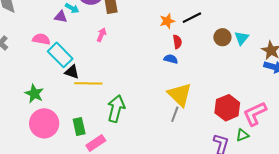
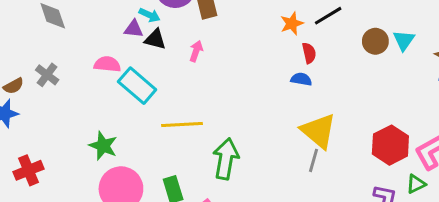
black triangle: (72, 72) -> (155, 39), moved

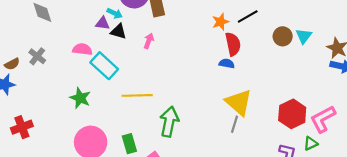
red semicircle: (309, 53) -> (233, 44), size x1.5
green star: (103, 146) -> (80, 98), moved

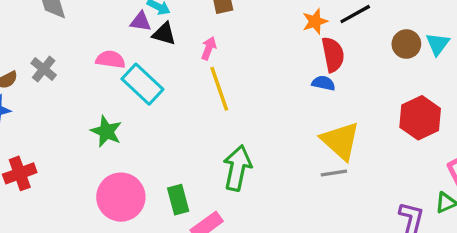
yellow line: (137, 95) -> (219, 89), moved, turned 72
red hexagon: (292, 114) -> (420, 118), moved
gray line: (235, 124) -> (334, 173), turned 63

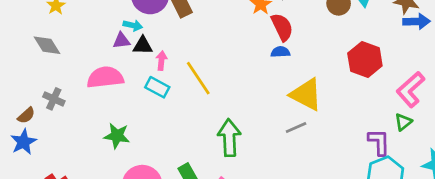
pink arrow: (209, 48) -> (161, 61), moved
pink semicircle: (110, 59) -> (105, 77), size x1.5
cyan rectangle: (142, 84) -> (157, 87), moved, size x0.7
gray line: (334, 173) -> (296, 127), moved

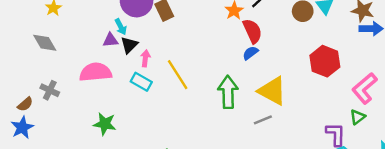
cyan arrow: (133, 25) -> (121, 27), turned 49
black triangle: (143, 46) -> (129, 45), turned -48
blue semicircle: (280, 52) -> (250, 53), turned -35
green arrow: (229, 138) -> (228, 92), moved

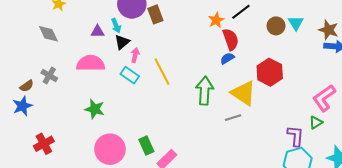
purple triangle: (111, 40) -> (98, 32), moved
red hexagon: (325, 61) -> (270, 72), moved

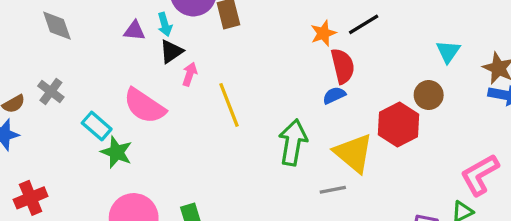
brown circle: (276, 26) -> (429, 95), moved
pink semicircle: (91, 63) -> (144, 106), moved, turned -152
cyan rectangle: (130, 75) -> (97, 126), moved

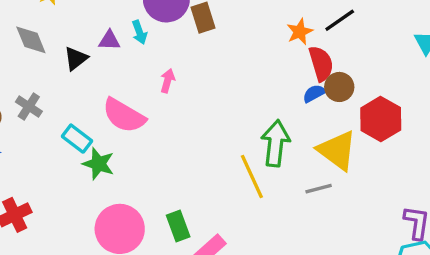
black triangle: (171, 51) -> (76, 58), moved
brown circle: (429, 95) -> (339, 87), moved
yellow line: (229, 105) -> (252, 176), moved

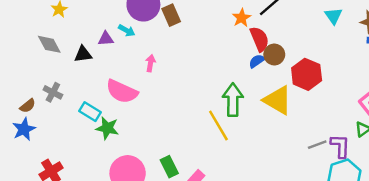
cyan arrow: (139, 32) -> (127, 31), turned -35
black triangle: (76, 58) -> (83, 54), turned 36
gray line: (319, 189) -> (317, 145), moved

